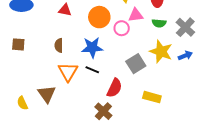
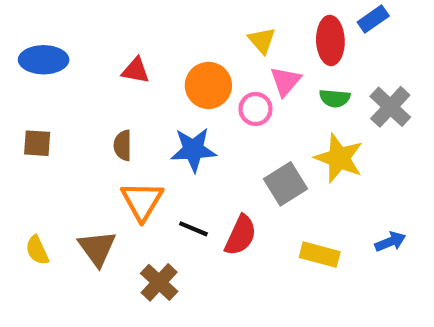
pink triangle: (136, 15) -> (285, 81), turned -42
blue arrow: (185, 56) -> (390, 242), moved
black line: (92, 70) -> (193, 229), moved
yellow semicircle: (22, 103) -> (37, 250), moved
brown cross: (103, 111) -> (159, 282), moved

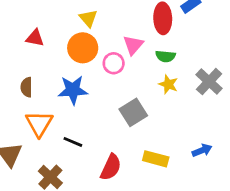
yellow triangle: (262, 40) -> (88, 18), moved
gray cross: (390, 107) -> (209, 82), moved
yellow star: (339, 158) -> (168, 84), moved, size x0.6
red semicircle: (241, 235) -> (111, 167), moved

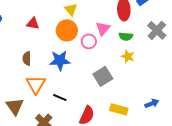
gray cross: (209, 82) -> (157, 30), moved

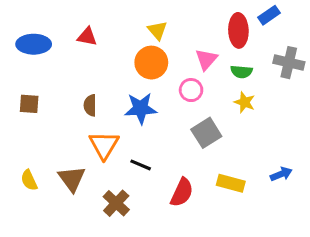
red triangle: (33, 23) -> (87, 37), moved
gray cross: (157, 30) -> (289, 63), turned -30
pink circle: (89, 41) -> (191, 90), moved

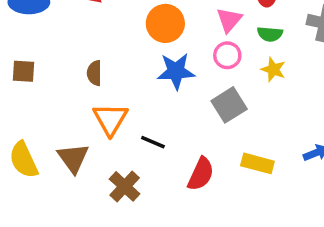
pink circle: (191, 90) -> (227, 55), moved
blue star: (141, 108) -> (176, 71), moved
yellow semicircle: (29, 180) -> (24, 160), size x1.5

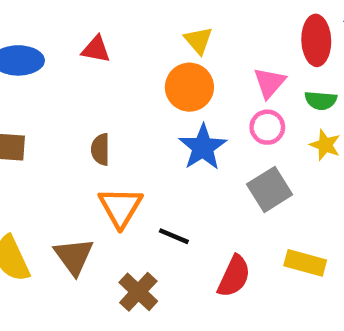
blue star: (176, 71) -> (203, 147), turned -30

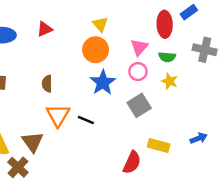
red triangle: (96, 49) -> (45, 29), turned -35
black line: (174, 236) -> (86, 120), moved
red semicircle: (234, 276) -> (132, 162), moved
brown cross: (138, 292) -> (18, 167), moved

